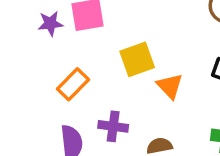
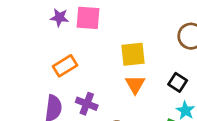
yellow square: (137, 59) -> (133, 54), moved

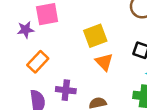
purple star: (59, 18) -> (26, 30), moved

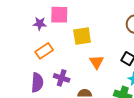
yellow square: (95, 36) -> (82, 36), moved

